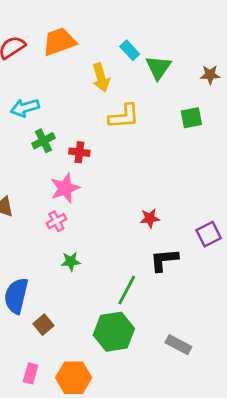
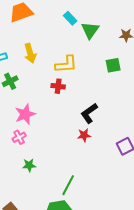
yellow arrow: (101, 78) -> (30, 53), moved
red cross: (79, 152) -> (58, 86), moved
black L-shape: (164, 260) -> (89, 113), moved, turned -30

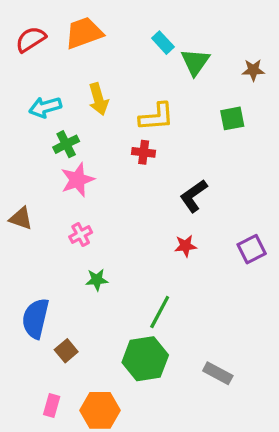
pink star: (25, 114) -> (77, 180), moved
red star: (84, 135) -> (186, 246), moved

